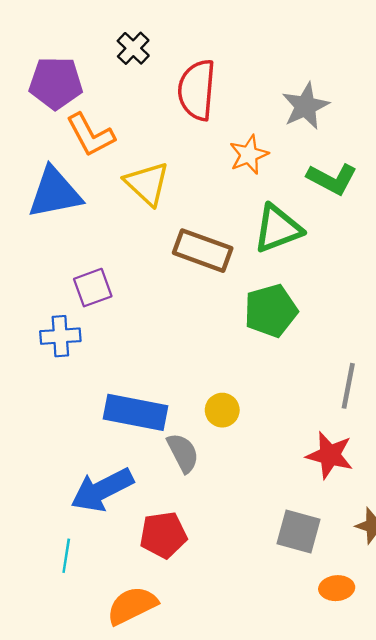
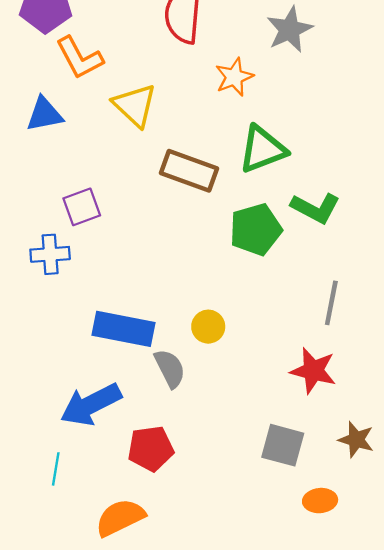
green L-shape: (332, 179) -> (316, 208), moved
blue triangle: (55, 193) -> (44, 114), size x0.7

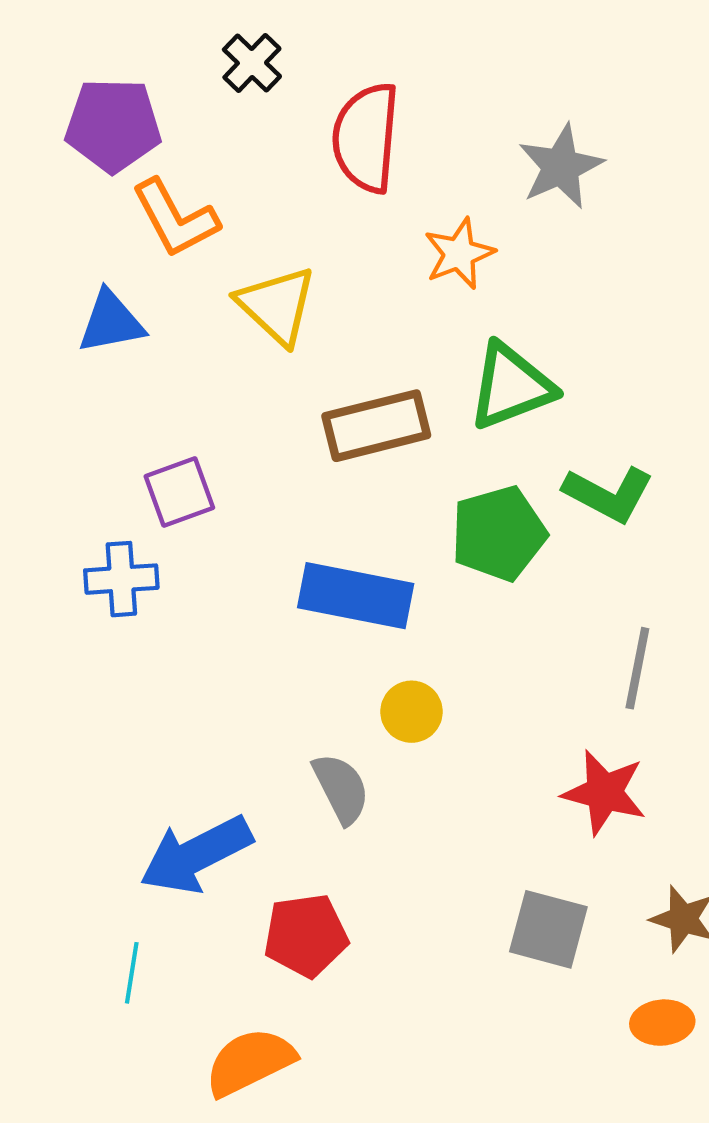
brown rectangle: (189, 171) -> (376, 426), turned -34
blue rectangle: (124, 329) -> (356, 596), moved
orange ellipse: (320, 501) -> (662, 1023), moved

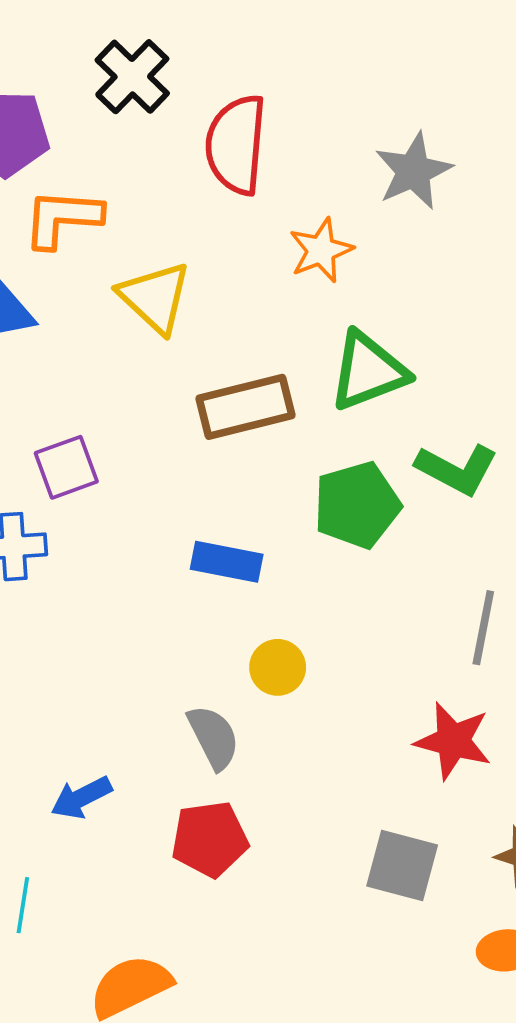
black cross: (252, 63) -> (132, 77), size x1.4
orange L-shape: (175, 218) -> (62, 218), turned 122
blue rectangle: (356, 596) -> (227, 562), size x0.7
blue arrow: (196, 855) -> (81, 798), size x0.6
red pentagon: (306, 936) -> (210, 839), moved

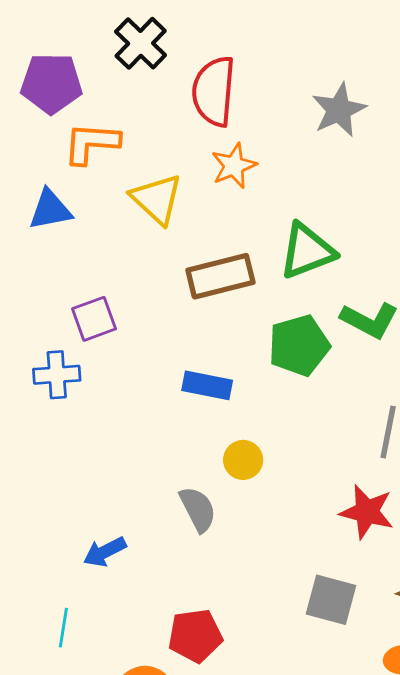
orange star: (321, 250) -> (234, 166), moved
red pentagon: (210, 839) -> (195, 636), moved

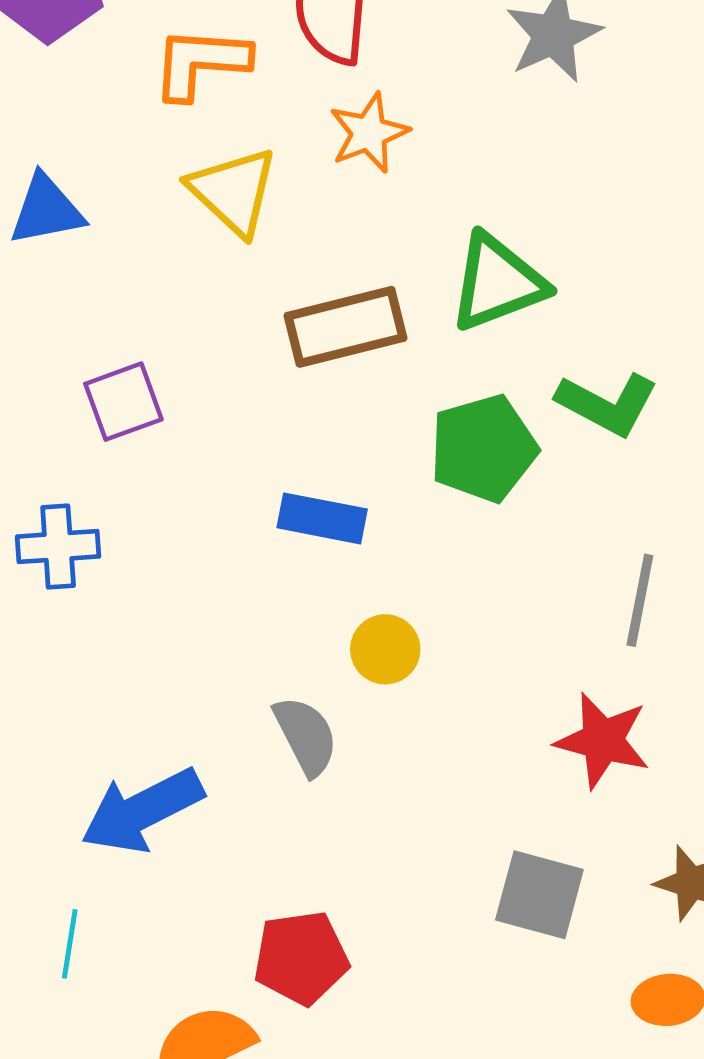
orange L-shape: (91, 143) -> (201, 63), moved
blue cross: (57, 375) -> (58, 547), moved
blue arrow: (105, 552) -> (142, 811), size x1.6

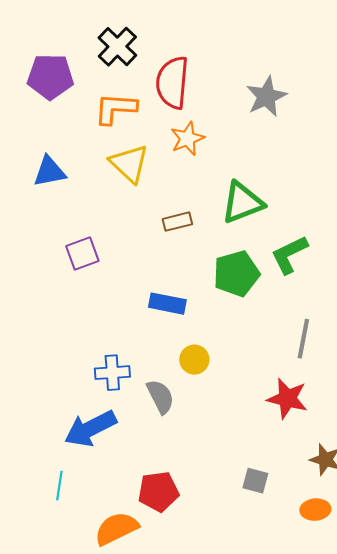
brown rectangle: (346, 327) -> (177, 222), size x0.6
green L-shape: (607, 404) -> (289, 255), turned 126
blue cross: (58, 547) -> (112, 373), moved
gray square: (539, 895) -> (255, 481), moved, size x0.7

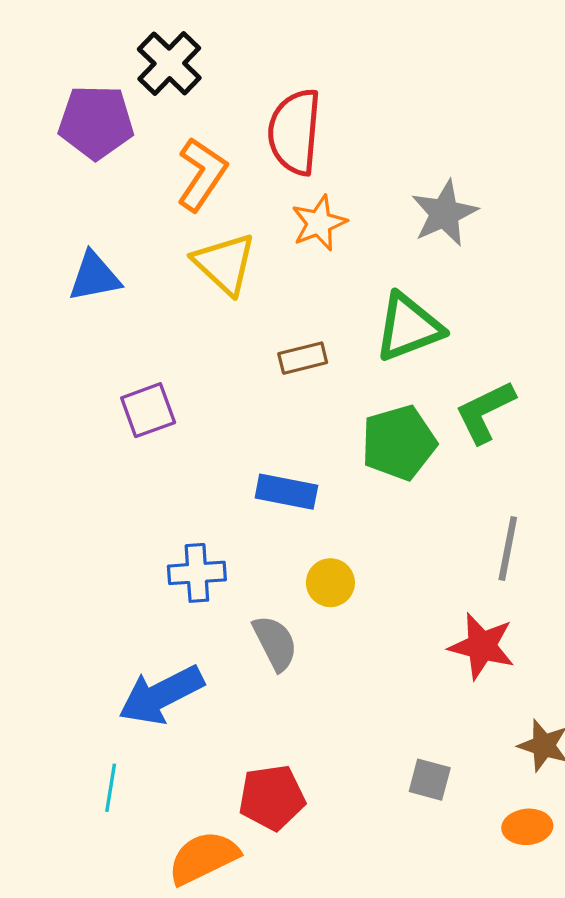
black cross: (117, 47) -> (169, 63), moved
gray star: (266, 97) -> (444, 213), moved
orange L-shape: (115, 109) -> (202, 174), turned 120
blue cross: (112, 373) -> (197, 573), moved

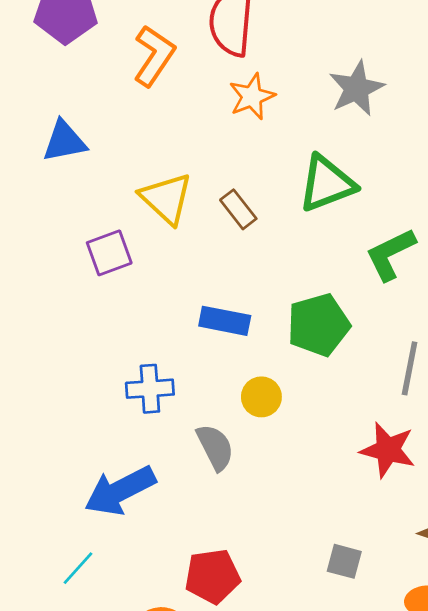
yellow triangle: (225, 264) -> (166, 198), moved
brown rectangle: (303, 358) -> (238, 209), turned 66
green pentagon: (399, 443) -> (318, 325), moved
cyan line: (111, 788) -> (78, 568), turned 33

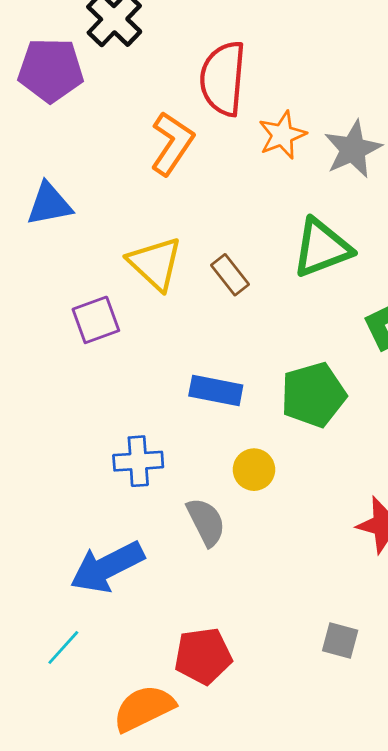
orange L-shape: (154, 56) -> (172, 143), moved
orange star: (252, 97) -> (282, 135), moved

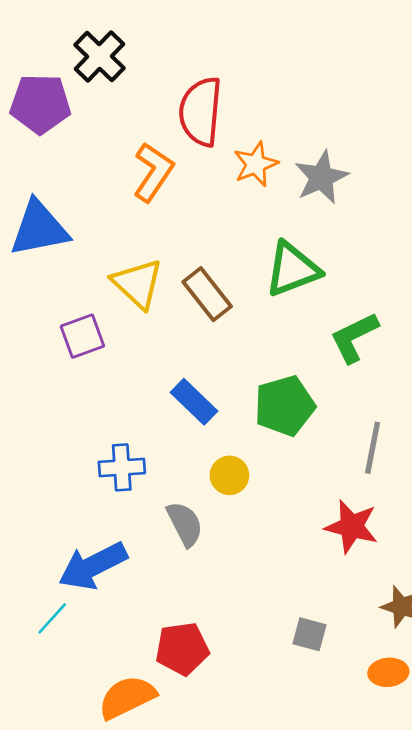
blue triangle: (49, 204) -> (39, 228), size x1.4
brown rectangle: (230, 275) -> (207, 294), size x1.4
blue rectangle: (216, 391) -> (194, 402), turned 33
cyan line: (63, 648) -> (52, 618), moved

